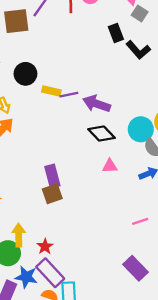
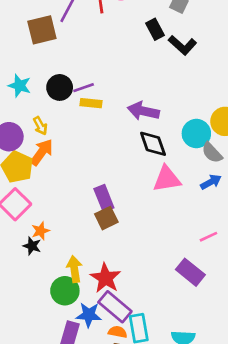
purple line: (69, 95) -> (84, 88), moved
black diamond: (102, 134) -> (153, 144), turned 32
pink triangle: (110, 166) -> (167, 179), size x1.6
red star: (45, 246) -> (105, 278), size x1.6
purple rectangle: (136, 268) -> (190, 272), moved

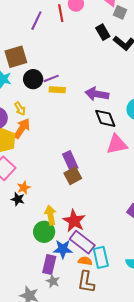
brown square: (42, 30) -> (16, 57), moved

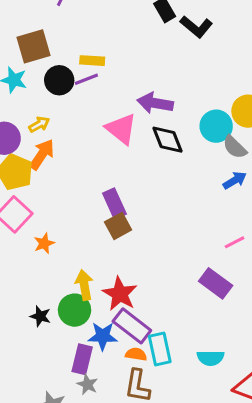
yellow rectangle: (57, 90) -> (92, 61), moved
yellow arrow: (20, 109) -> (39, 124), turned -88
pink triangle: (117, 144) -> (121, 129), moved, turned 50
black star: (18, 199) -> (40, 316), moved

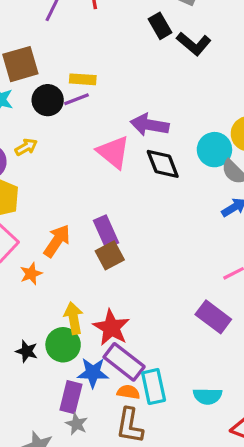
orange arrow: (42, 154) -> (57, 241), moved

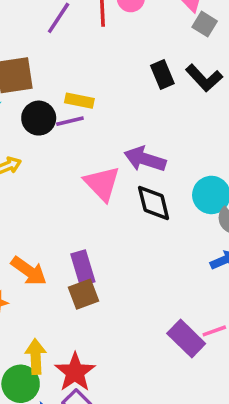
black rectangle: (160, 26) -> (162, 75), moved
orange arrow: (57, 241) -> (29, 271), turned 84
purple rectangle: (213, 317) -> (186, 338), moved

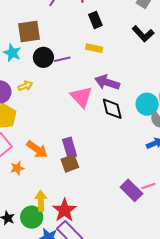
black rectangle: (162, 75) -> (95, 20), moved
yellow rectangle: (79, 101) -> (94, 48), moved

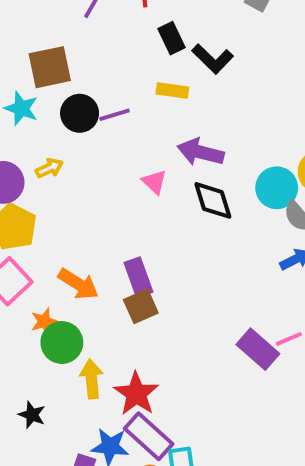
black L-shape: (143, 34) -> (213, 59), moved
pink triangle: (81, 97) -> (154, 182), size x0.6
green circle: (32, 217) -> (62, 343), moved

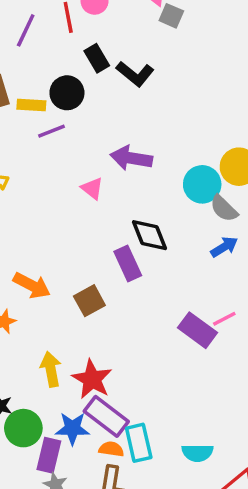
yellow rectangle: (172, 91) -> (31, 105), moved
black circle: (80, 113) -> (67, 93), moved
black diamond: (213, 200) -> (149, 235), moved
purple rectangle: (138, 277) -> (128, 264), moved
green circle: (62, 343) -> (23, 428), moved

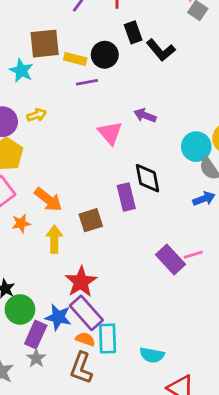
purple arrow: (131, 158) -> (145, 115), size x0.7
pink triangle: (92, 188) -> (110, 133), size x1.4
yellow arrow: (51, 369) -> (54, 239), moved

